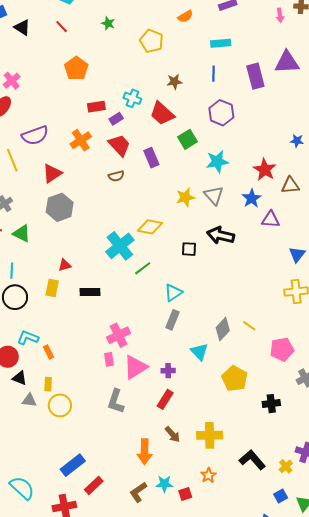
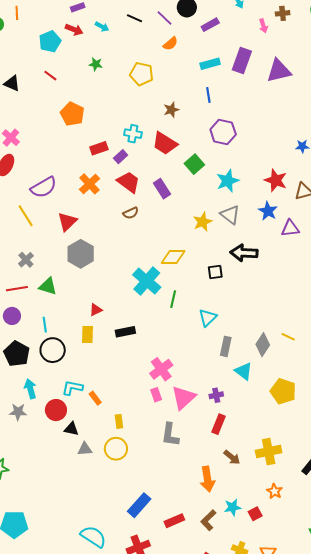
purple rectangle: (255, 76) -> (242, 60), moved, turned 45
green line: (143, 268) -> (173, 299), turned -30
gray rectangle: (172, 320) -> (226, 346), moved
yellow rectangle: (48, 384) -> (119, 421), moved
red rectangle: (94, 485) -> (174, 521), moved, turned 30

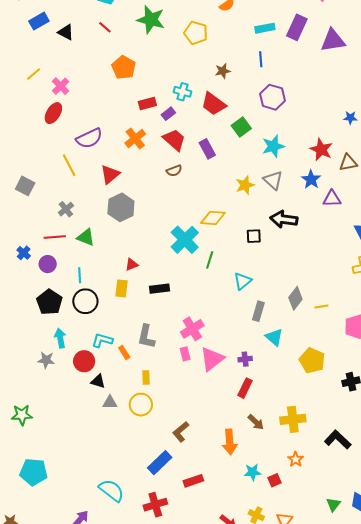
green star: (96, 64) -> (151, 20), size x2.0
yellow line: (288, 337) -> (321, 306), turned -40
gray diamond: (263, 345) -> (295, 298), moved
gray L-shape: (170, 435) -> (146, 337), moved
brown L-shape: (208, 520) -> (181, 432), moved

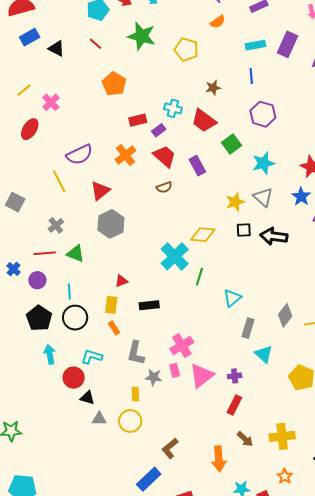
red ellipse: (53, 113) -> (30, 129), moved
black square: (254, 236) -> (244, 230), moved
orange rectangle: (124, 352) -> (114, 328), moved
gray star: (46, 360) -> (154, 377), moved

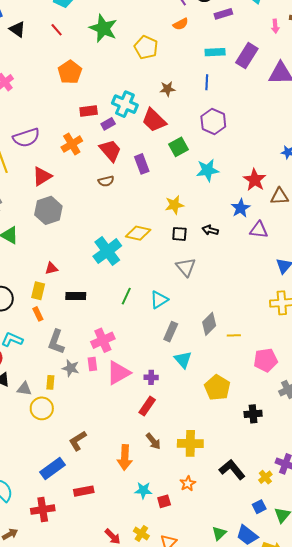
cyan cross: (173, 108) -> (125, 104), size x1.4
gray triangle: (263, 197) -> (186, 267), moved
black arrow: (274, 236) -> (210, 230), moved, size x0.6
green line: (199, 277) -> (126, 296), moved
gray triangle: (99, 419) -> (24, 389), moved

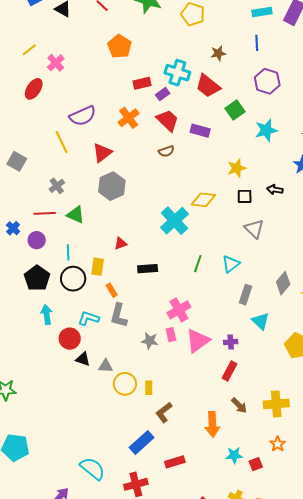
purple rectangle: (142, 164) -> (200, 131), turned -48
yellow rectangle: (38, 291) -> (98, 267), moved
gray L-shape: (56, 342) -> (119, 315), moved
yellow rectangle: (50, 382) -> (149, 388), moved

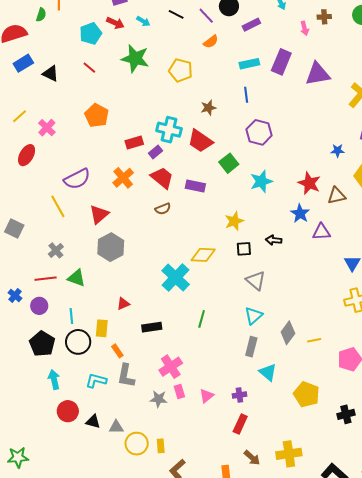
orange pentagon: (119, 46) -> (97, 115), moved
cyan triangle: (231, 264) -> (254, 316), moved
pink cross: (179, 310) -> (171, 367), moved
red circle: (70, 339) -> (68, 411), moved
pink triangle: (198, 341) -> (206, 396), size x0.6

